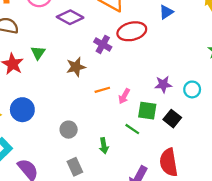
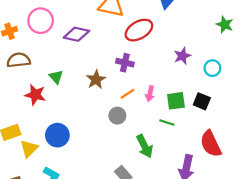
purple cross: (103, 44) -> (125, 63), moved
purple star: (163, 84) -> (182, 56), moved
gray circle: (69, 130) -> (117, 116), moved
green arrow: (104, 146) -> (145, 146), size x1.5

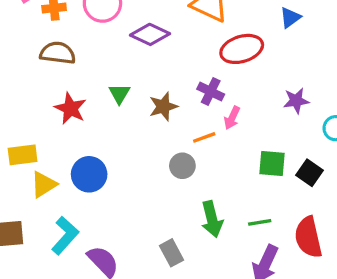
green triangle: (56, 77) -> (119, 94), moved
pink arrow: (150, 94) -> (232, 118), moved
green line: (167, 123) -> (260, 222), moved, turned -40

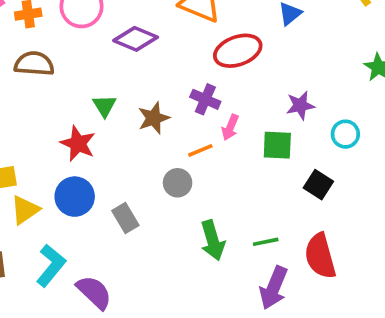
red star: (70, 108) -> (78, 144), moved
green square: (272, 164) -> (277, 145), moved
gray rectangle: (172, 253) -> (125, 218), moved

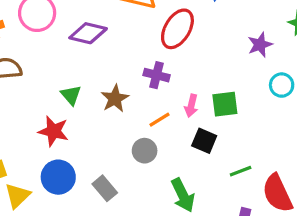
red ellipse: (238, 51) -> (177, 29), turned -30
purple star: (300, 105) -> (260, 45), moved
pink arrow: (230, 127) -> (191, 106), moved
black square: (318, 185) -> (204, 141), moved
green line: (266, 242) -> (241, 171), moved

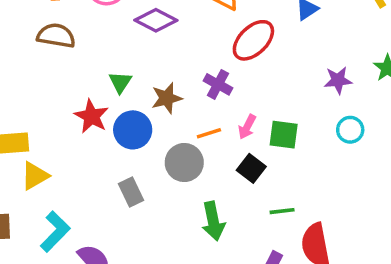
gray circle: (145, 151) -> (184, 163), size x1.4
blue circle: (58, 177) -> (133, 130), moved

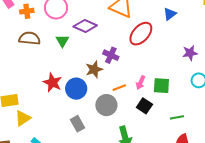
green triangle: (120, 82) -> (62, 41), moved
purple cross: (218, 84) -> (111, 55), moved
green line: (282, 211) -> (177, 117), moved

